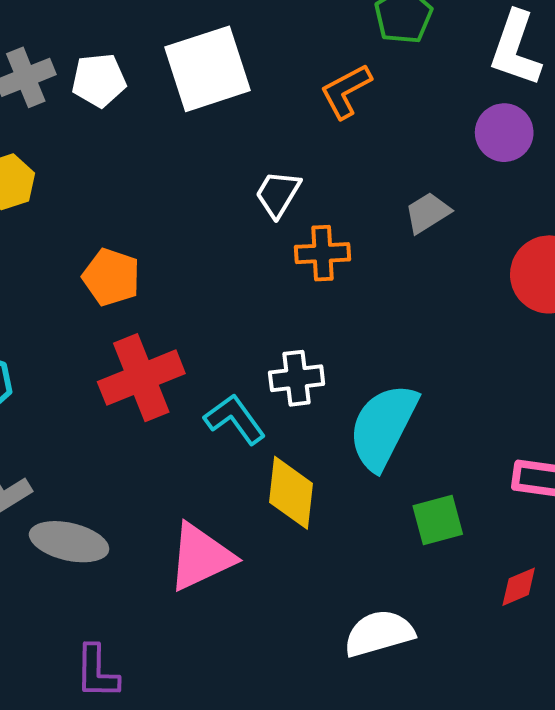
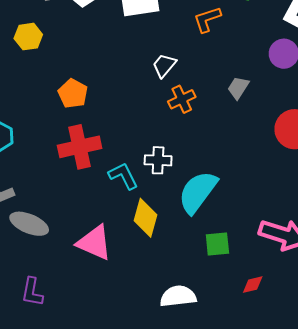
gray trapezoid: (428, 213) -> (238, 88), turned -35
orange cross: (322, 253) -> (182, 99), turned -32
pink triangle: (201, 557) -> (94, 243), turned 39

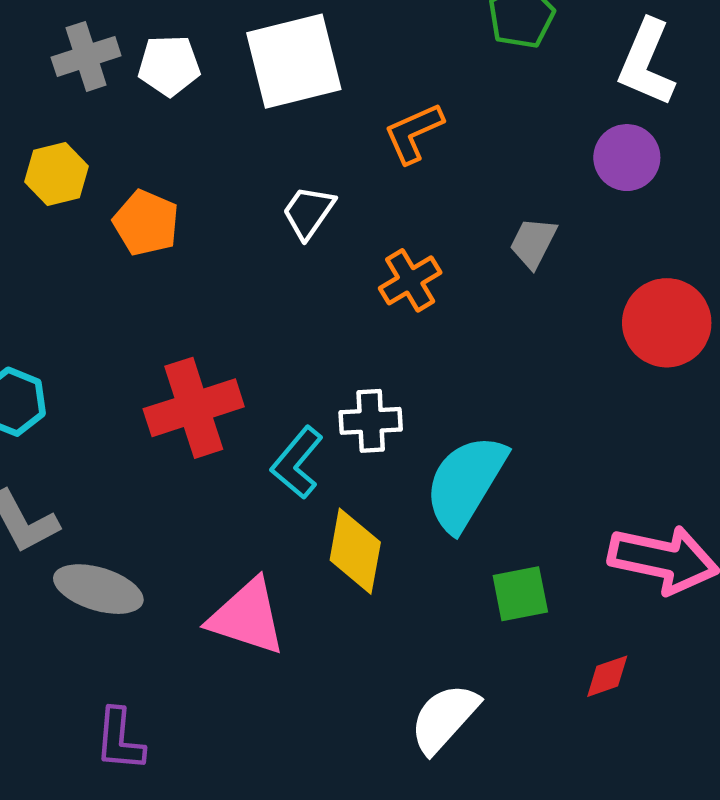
orange L-shape: (207, 19) -> (414, 133), moved
white trapezoid: (164, 65) -> (308, 212), moved
orange pentagon: (73, 94) -> (146, 223), moved
cyan L-shape: (123, 176) -> (297, 463), turned -108
white semicircle: (178, 296) -> (444, 718), turned -36

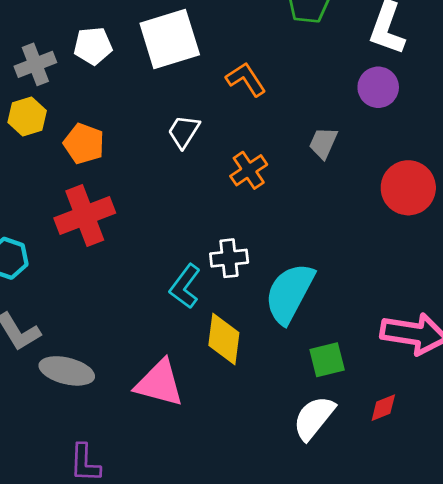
gray cross: (86, 56) -> (35, 64), moved
orange L-shape: (414, 133) -> (246, 79), turned 84
red cross: (194, 408) -> (85, 215), moved
white semicircle: (444, 718) -> (314, 418), moved

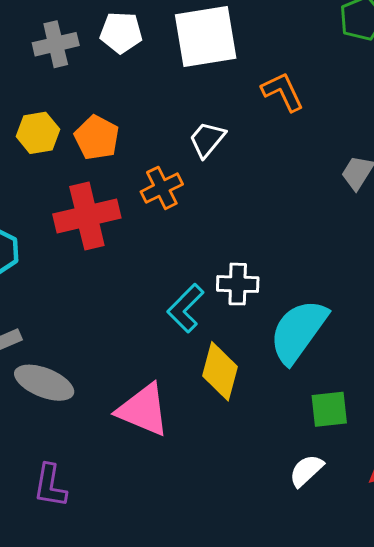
yellow hexagon: (27, 116) -> (38, 133), moved
orange cross: (249, 170) -> (162, 188), moved
white semicircle: (314, 418) -> (306, 471), size x0.7

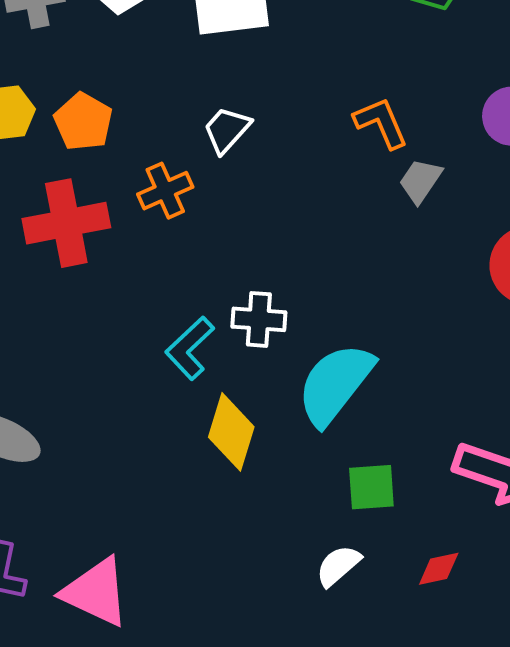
orange L-shape: (283, 92) -> (381, 123), moved
pink triangle: (143, 410) -> (96, 592), moved

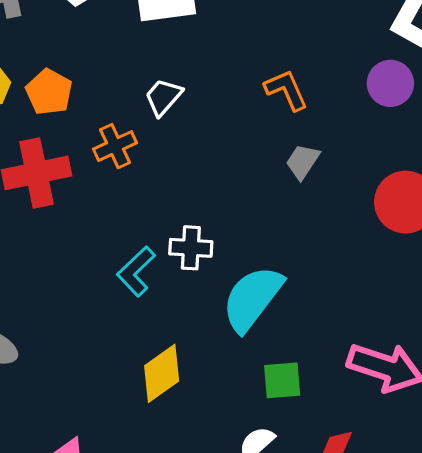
gray trapezoid: (420, 181) -> (303, 162), moved
yellow diamond: (231, 432) -> (162, 373), moved, turned 38

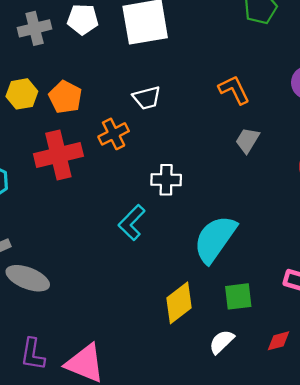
white trapezoid: (163, 97) -> (147, 98), turned -144
white cross: (191, 248) -> (166, 180), moved
yellow diamond: (162, 373) -> (179, 303), moved

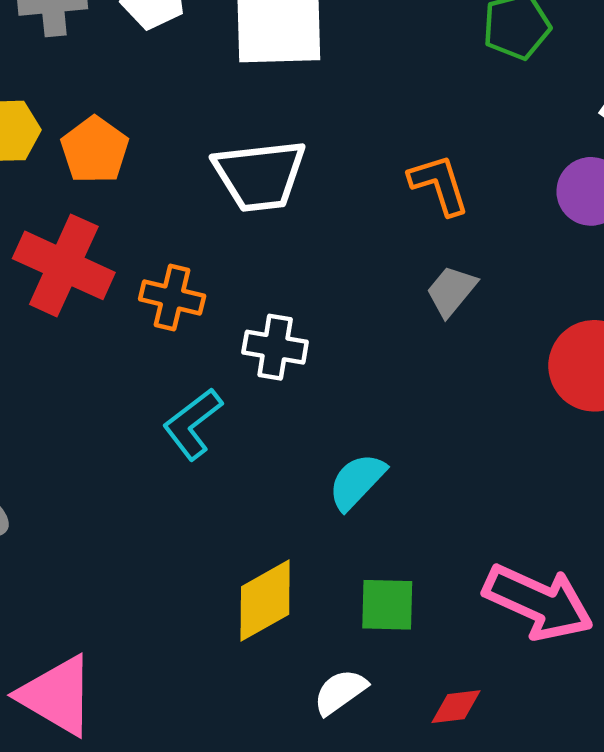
white trapezoid: (147, 98) -> (260, 175), size x1.6
orange cross: (114, 134) -> (172, 297), moved, turned 32
red cross: (58, 155) -> (64, 265), turned 30
cyan semicircle: (215, 239) -> (357, 481), size x0.6

